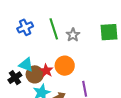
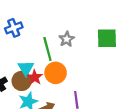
green line: (54, 29) -> (47, 49), moved
cyan triangle: (26, 65) -> (26, 68), moved, turned 35

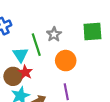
cyan triangle: (26, 68) -> (20, 55), moved
orange circle: (56, 73) -> (66, 61), moved

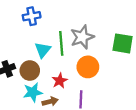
gray star: (54, 34) -> (82, 37), size x1.5
red star: (25, 72) -> (60, 81), moved

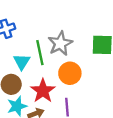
red star: (60, 81) -> (43, 91), size x1.5

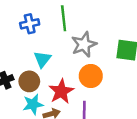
green line: (40, 53) -> (64, 18), moved

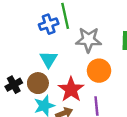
blue cross: (30, 24) -> (49, 24), moved
gray star: (84, 44) -> (89, 40), turned 30

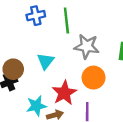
blue cross: (49, 24) -> (36, 16), moved
brown circle: (38, 83) -> (13, 69), moved

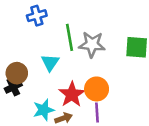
green line: (66, 21) -> (69, 37), moved
orange circle: (94, 78) -> (97, 89), moved

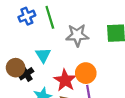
green line: (69, 37) -> (50, 17), moved
black cross: (13, 87) -> (26, 74), moved

